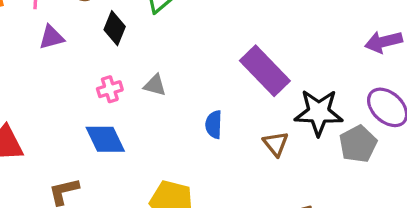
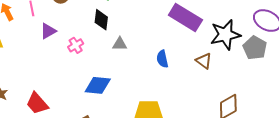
black diamond: (115, 28) -> (101, 20), moved
pink cross: (110, 89) -> (76, 45), moved
blue diamond: (105, 139) -> (98, 85), turned -44

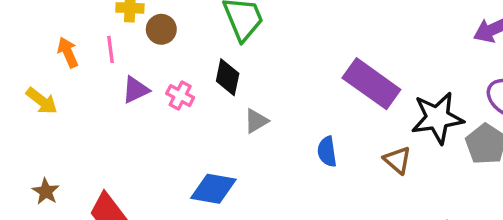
gray triangle: (120, 44) -> (256, 121), turned -35
pink cross: (76, 45) -> (180, 96), moved, turned -35

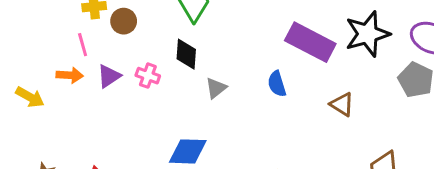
orange arrow: (68, 52) -> (70, 75), moved, turned 125
black star: (437, 118) -> (367, 34), moved
blue semicircle: (327, 152) -> (277, 84), moved

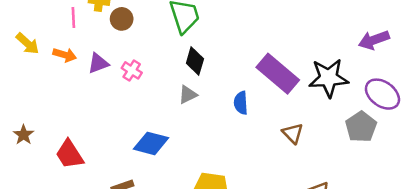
pink line: (83, 45) -> (73, 17), moved
black diamond: (186, 54) -> (195, 61), moved
yellow arrow: (30, 97) -> (27, 44), moved

